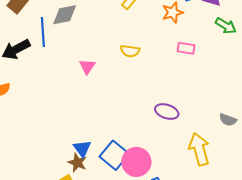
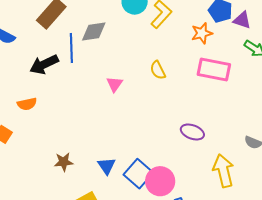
pink rectangle: (186, 48) -> (214, 70), size x1.8
yellow semicircle: (130, 51) -> (158, 70), turned 54
brown star: (77, 163) -> (64, 162), moved, turned -30

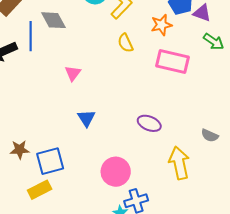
gray diamond: (94, 32) -> (53, 20), turned 68
yellow semicircle: (158, 70) -> (125, 43), moved
blue triangle: (107, 166) -> (86, 118), moved
blue square: (138, 174) -> (50, 161), moved, turned 32

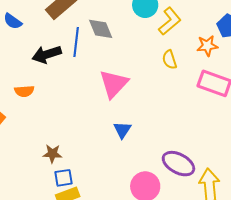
pink triangle: (73, 73) -> (114, 84), size x1.8
purple ellipse: (149, 123) -> (178, 164), moved, size x1.4
blue square: (50, 161) -> (64, 178), moved, size x0.7

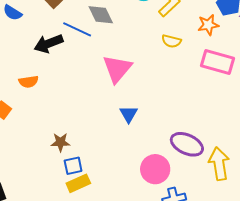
blue line: (76, 42) -> (77, 29), turned -68
yellow semicircle: (169, 60) -> (171, 41), turned -54

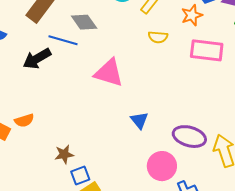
pink triangle: (117, 69) -> (109, 73), turned -44
orange semicircle: (28, 82) -> (24, 120), moved
blue triangle: (129, 114) -> (139, 120), moved

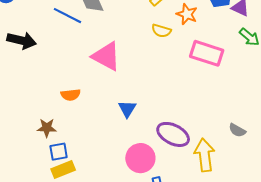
orange star: (192, 15) -> (187, 14), moved, turned 30
black arrow: (37, 59) -> (22, 40), moved, turned -148
orange semicircle: (24, 120) -> (71, 95), moved

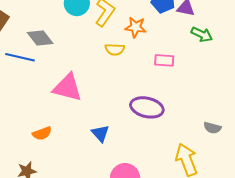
pink rectangle: (207, 53) -> (164, 60), size x0.6
purple ellipse: (173, 134) -> (147, 107), moved

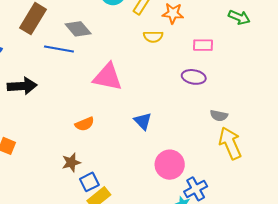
purple ellipse: (147, 107) -> (194, 77), moved, size x0.7
gray semicircle: (212, 128) -> (219, 116), moved

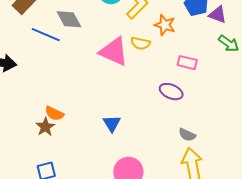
pink triangle: (108, 77) -> (114, 51), moved
orange semicircle: (85, 124) -> (54, 113), turned 36
brown star: (71, 162) -> (45, 127), moved, turned -30

